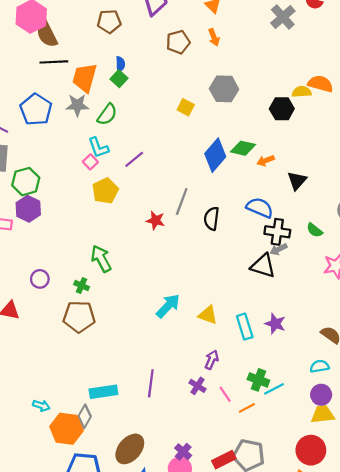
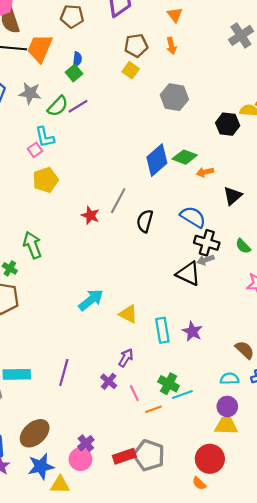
orange trapezoid: (85, 78) -> (40, 48), moved
yellow square: (186, 107) -> (131, 70), moved
purple line: (134, 159) -> (78, 106), moved

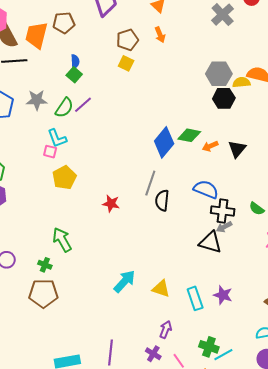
orange trapezoid: (40, 48) -> (36, 35), moved
gray hexagon: (174, 97) -> (219, 74), moved
pink square: (35, 150) -> (50, 152), turned -32
black triangle: (233, 196) -> (237, 149), moved
gray line: (118, 201) -> (150, 183), moved

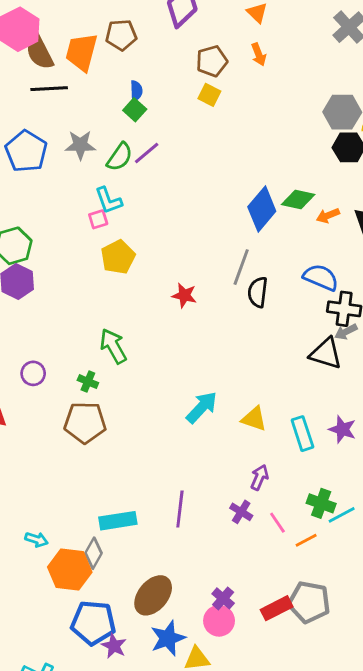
pink square: (50, 152) -> (98, 219), turned -32

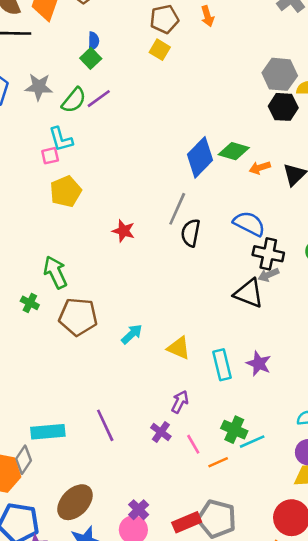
cyan arrow: (202, 407) -> (132, 334), size x0.7
brown pentagon: (85, 423) -> (78, 317), moved
purple line: (180, 509) -> (105, 425), turned -36

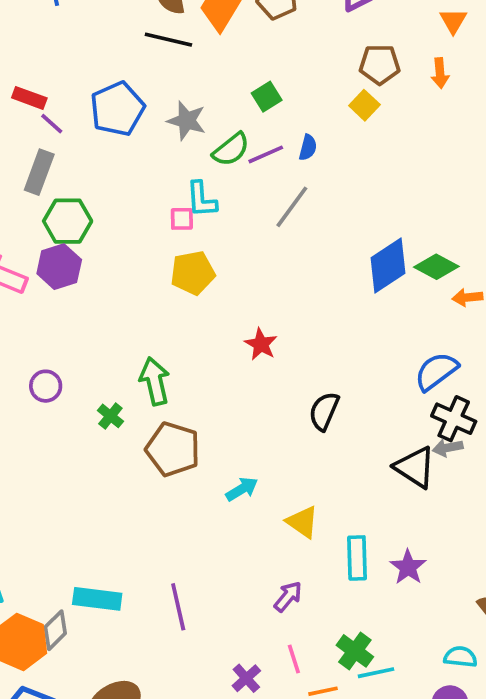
blue semicircle: (93, 41) -> (308, 147), moved
gray line: (177, 209) -> (292, 207), moved
blue semicircle: (249, 224) -> (436, 371), turned -76
black semicircle: (191, 233) -> (324, 411), moved
purple cross: (161, 432) -> (246, 678), moved

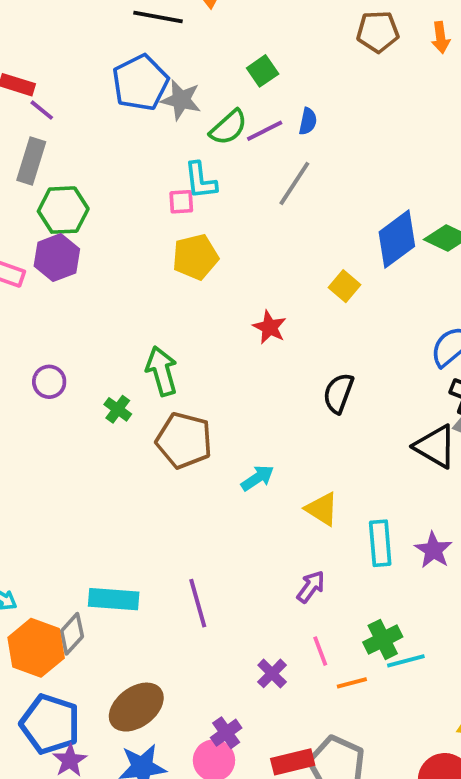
yellow square: (364, 105) -> (344, 286), moved
blue pentagon: (117, 109) -> (140, 83), moved
green cross: (355, 651) -> (383, 640), turned 30

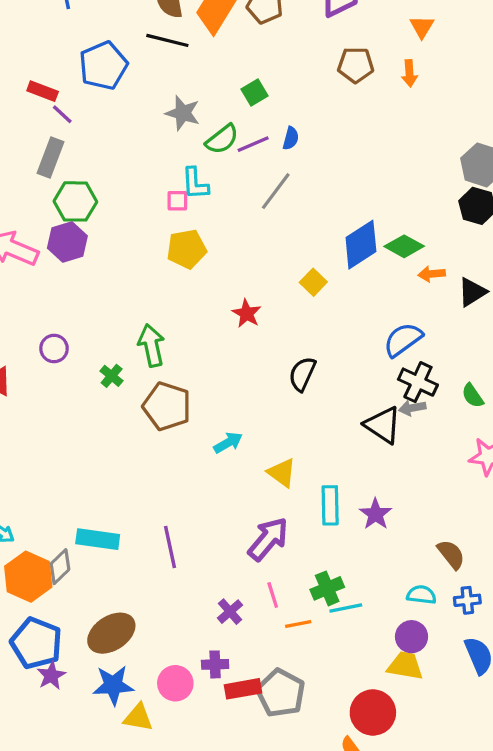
blue pentagon: (140, 83) -> (103, 66), moved
purple arrow: (311, 587) -> (268, 539), size x1.6
purple cross: (226, 733) -> (215, 664), moved, turned 30

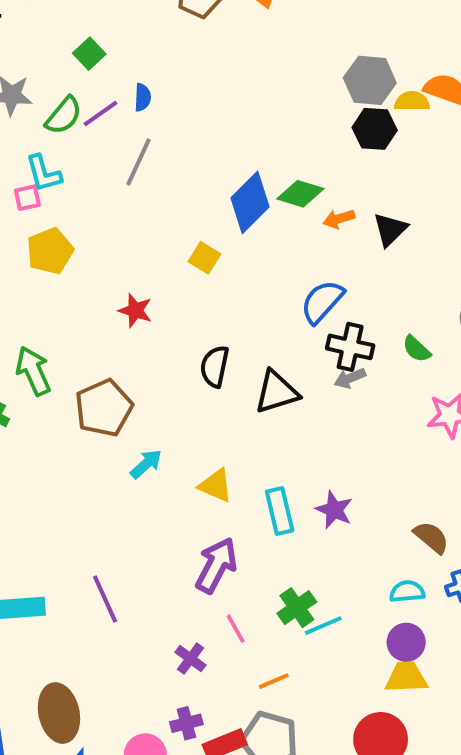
brown pentagon: (167, 406) -> (104, 408), moved, turned -30
black triangle: (383, 425) -> (277, 392), moved, turned -39
orange line: (298, 624) -> (274, 681), moved
brown ellipse: (111, 633) -> (59, 713), turned -57

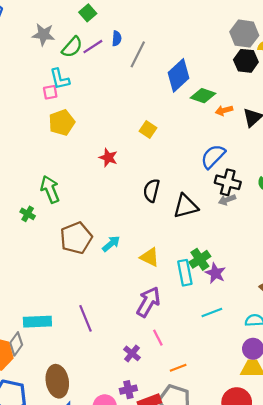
gray line: (138, 162) -> (138, 54), moved
blue diamond: (250, 202) -> (179, 75), moved
brown pentagon: (104, 408) -> (76, 238), moved
green cross: (297, 608) -> (200, 259), moved
cyan line: (323, 626) -> (212, 313), moved

